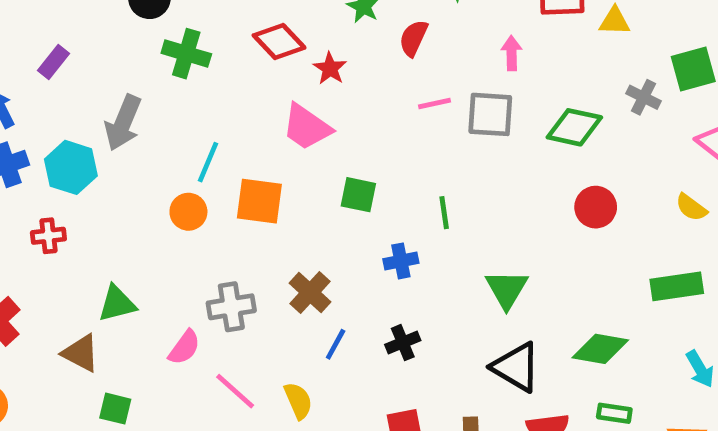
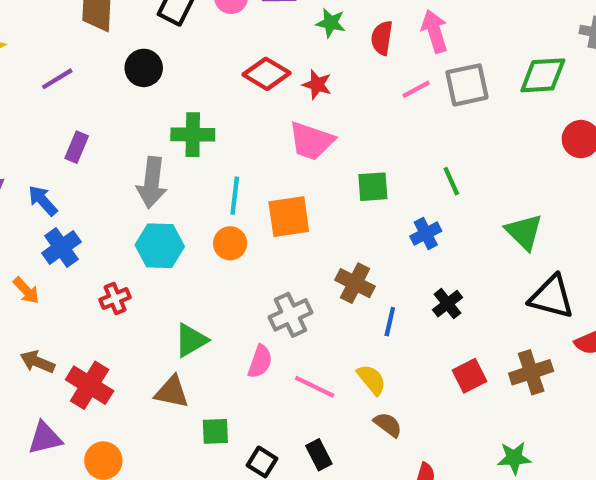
pink arrow: (512, 53) -> (435, 31), moved, size x1.4
green cross: (186, 54) -> (193, 135), moved
cyan hexagon: (71, 167) -> (160, 246), moved

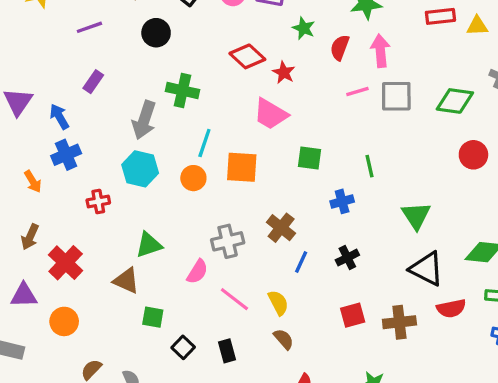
brown arrow: (37, 362) -> (30, 237), turned -100

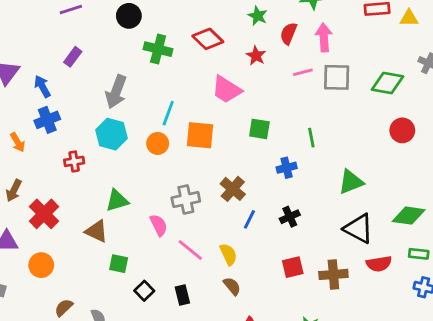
red star: (284, 72) -> (256, 56), moved
green cross: (182, 90) -> (158, 49), moved
green triangle: (416, 216) -> (351, 182), turned 40
pink semicircle: (197, 272) -> (159, 225), turned -60

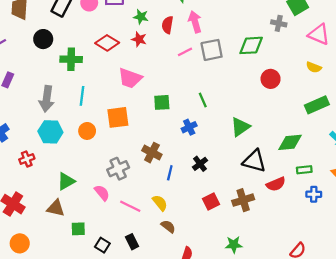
red star: (256, 56) -> (139, 39), moved
cyan line: (168, 113) -> (82, 96), moved

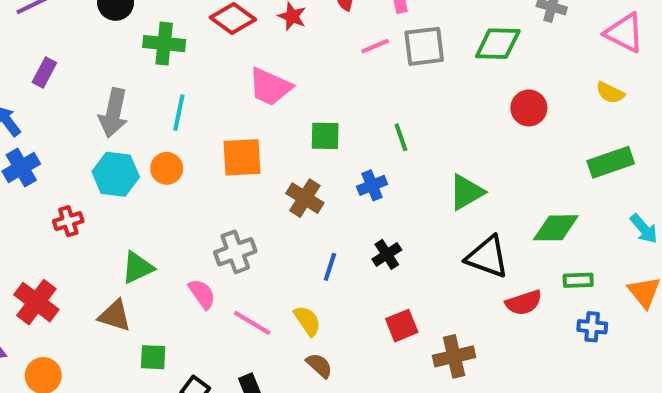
orange circle: (87, 131) -> (167, 168), moved
brown cross: (152, 153) -> (305, 198), moved
brown cross: (243, 200) -> (454, 356), moved

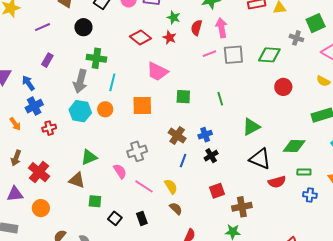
green cross: (164, 44) -> (96, 58), moved
blue cross: (372, 185) -> (205, 135), moved
brown cross: (305, 198) -> (177, 136), moved
red cross: (68, 221) -> (49, 128), moved

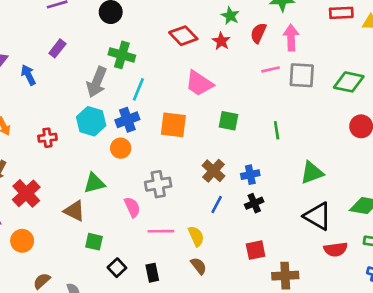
blue cross: (34, 106) -> (127, 120), moved
orange circle: (105, 109) -> (121, 148), moved
pink line: (144, 186) -> (161, 231), turned -42

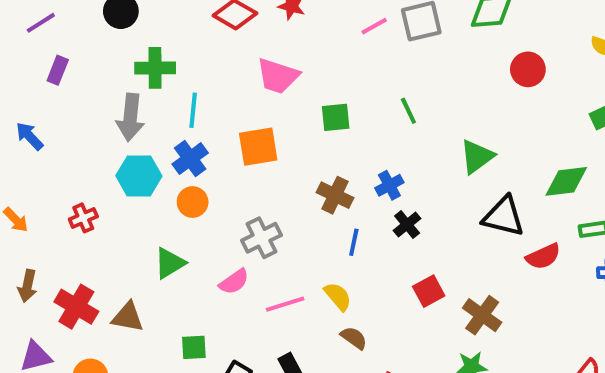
purple rectangle: (57, 48) -> (58, 70), moved
pink semicircle: (132, 207) -> (234, 282), turned 96
brown triangle: (74, 211) -> (128, 317), moved
brown cross: (285, 276) -> (482, 315), turned -35

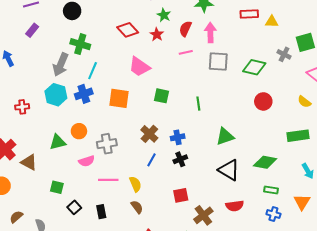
pink line: (374, 26) -> (186, 52), moved
orange circle: (193, 202) -> (79, 131), moved
red semicircle: (543, 256) -> (235, 206), moved

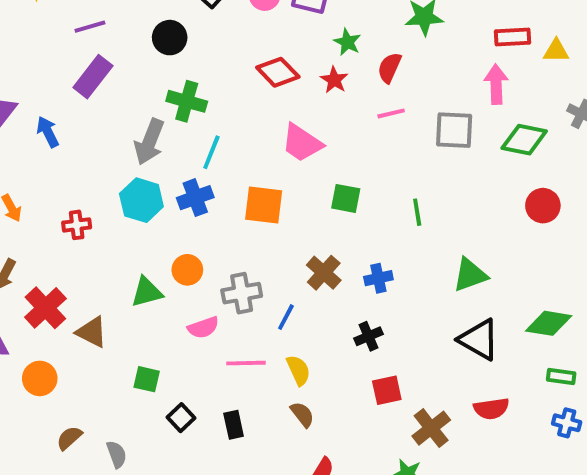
purple rectangle: (32, 30) -> (93, 77), size x1.5
pink arrow: (210, 33) -> (496, 84), moved
black cross: (180, 159) -> (368, 336), moved
blue line: (151, 160) -> (286, 317), moved

